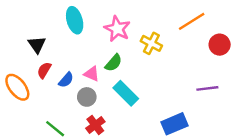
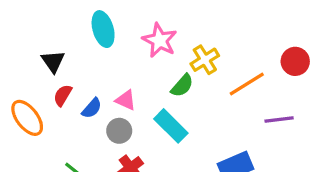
orange line: (192, 21) -> (247, 84), moved
yellow cross: (151, 43) -> (205, 60), turned 30
green semicircle: (114, 63) -> (182, 86), moved

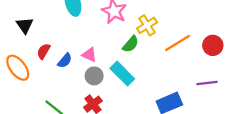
black triangle: (53, 61) -> (25, 25), moved
red circle: (295, 61) -> (213, 45), moved
purple line: (279, 119) -> (207, 83), moved
gray circle: (119, 131) -> (94, 76), moved

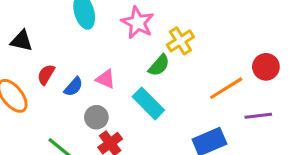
black triangle: (25, 25) -> (22, 41), turned -42
orange line: (178, 43) -> (226, 88), moved
gray circle: (94, 76) -> (96, 117), moved

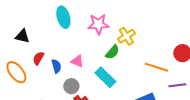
pink star: (138, 23) -> (98, 24), turned -30
blue semicircle: (73, 87) -> (56, 66), turned -56
orange line: (226, 88) -> (156, 67), turned 50

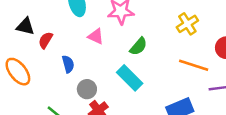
yellow cross: (126, 36) -> (187, 24), moved
red semicircle: (38, 58) -> (46, 40), moved
pink triangle: (77, 61) -> (96, 36), moved

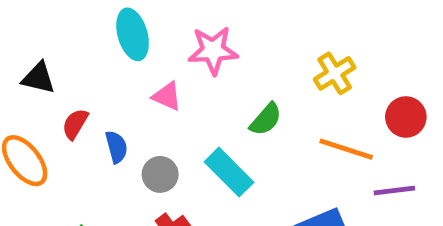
red semicircle: (46, 40) -> (75, 124), moved
green semicircle: (138, 46) -> (266, 119), moved
gray circle: (87, 89) -> (160, 174), moved

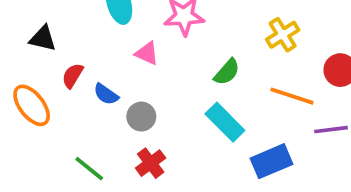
blue semicircle: (116, 147) -> (106, 94), turned 140
cyan rectangle: (229, 172) -> (225, 122), moved

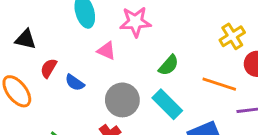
yellow cross: (283, 35) -> (232, 36), moved
gray circle: (141, 117) -> (122, 100), moved, size x1.5

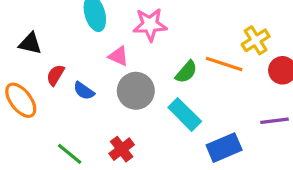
orange line: (219, 84) -> (224, 64), moved
gray circle: (122, 100) -> (136, 91), moved

